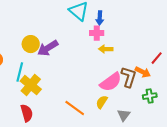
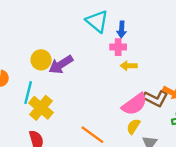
brown L-shape: (129, 77) -> (156, 98), turned 100
yellow semicircle: (102, 102) -> (133, 126), moved

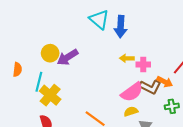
blue arrow: (122, 29) -> (121, 27), size x1.5
pink cross: (118, 47) -> (143, 64), moved
yellow semicircle: (133, 126) -> (131, 111), turned 40

